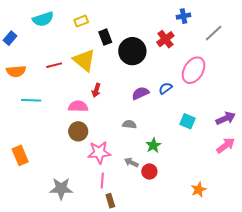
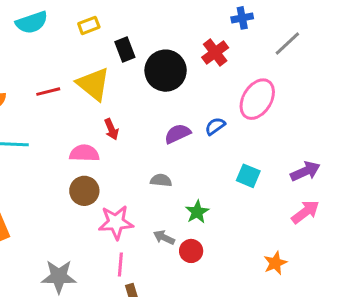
red arrow: (96, 90) -> (111, 129), turned -40
orange star: (199, 190) -> (275, 263), moved

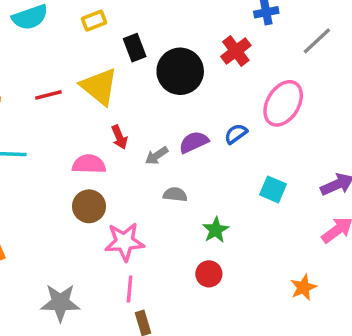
gray arrow: (164, 237) -> (157, 156), moved, turned -60

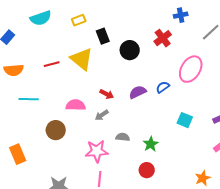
black circle: (180, 71) -> (130, 50), size x0.7
red arrow: (119, 137) -> (107, 94), moved, turned -40
gray arrow: (157, 156) -> (102, 115), moved
gray semicircle: (175, 195) -> (123, 137), moved
brown circle: (89, 206) -> (56, 130), moved

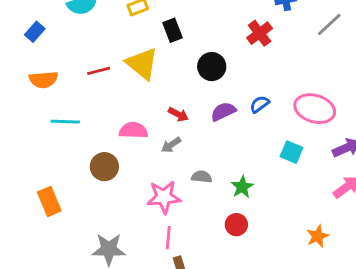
black circle: (130, 50) -> (212, 67), moved
pink ellipse: (191, 69) -> (315, 109), moved, turned 76

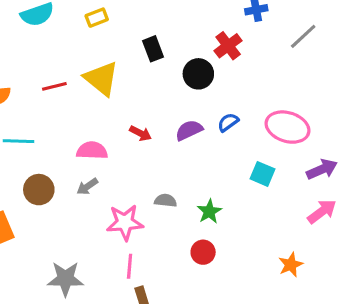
black rectangle: (173, 30) -> (153, 49), moved
black circle: (212, 67) -> (198, 74), moved
gray arrow: (171, 145) -> (87, 186), moved
brown circle: (104, 167) -> (39, 190), moved

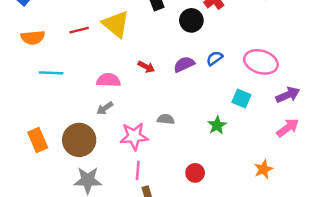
brown circle: (39, 190) -> (79, 140), moved, size x1.4
green star: (209, 211) -> (217, 125), moved
red circle: (203, 252) -> (195, 173), moved

